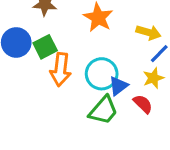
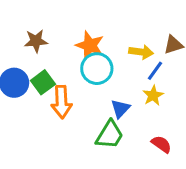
cyan circle: (102, 74) -> (97, 69), moved
red semicircle: (143, 104) -> (161, 144), moved

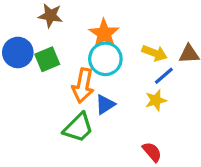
orange arrow: (61, 102) -> (83, 86), moved
blue triangle: (120, 109) -> (105, 104), moved
green trapezoid: (110, 135) -> (78, 128), moved

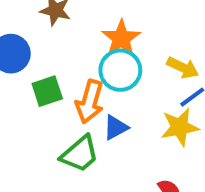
green square: (47, 59) -> (47, 91), moved
yellow star: (156, 100) -> (180, 127), size x1.4

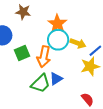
yellow arrow: (183, 68) -> (78, 43), moved
blue triangle: (116, 127) -> (56, 79), moved

